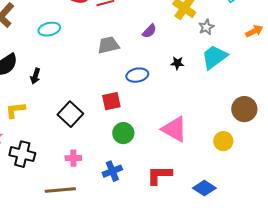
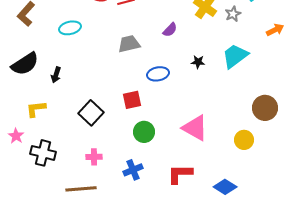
gray star: (206, 27) -> (233, 14), moved

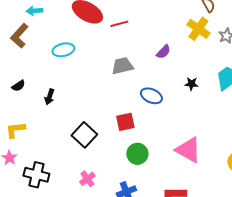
black semicircle: (25, 64) -> (18, 86), size x0.5
blue ellipse: (158, 74) -> (151, 96), turned 35
yellow L-shape: (36, 109) -> (15, 130), moved
pink cross: (94, 157) -> (87, 179), turned -35

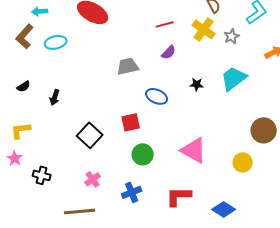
red line: (119, 24) -> (165, 24), moved
cyan ellipse: (63, 50) -> (56, 42), moved
black cross: (36, 175) -> (42, 175), size x0.7

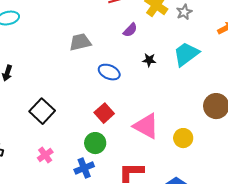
purple semicircle: (169, 52) -> (130, 30), moved
red square: (131, 122) -> (104, 113), moved, turned -30
green circle: (143, 154) -> (95, 143), moved
yellow circle: (243, 162) -> (183, 138), moved

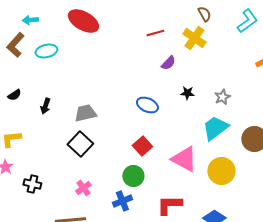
gray star: (184, 12) -> (222, 97), moved
gray trapezoid: (80, 42) -> (85, 113), moved
cyan trapezoid: (186, 54) -> (215, 128), moved
yellow circle: (183, 138) -> (221, 171), size x1.4

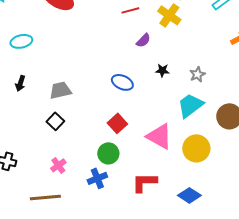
cyan ellipse: (46, 51) -> (21, 41), moved
black square: (80, 144) -> (55, 121), size x0.7

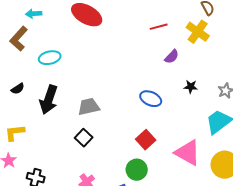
black arrow: (20, 83) -> (49, 100), size x1.8

